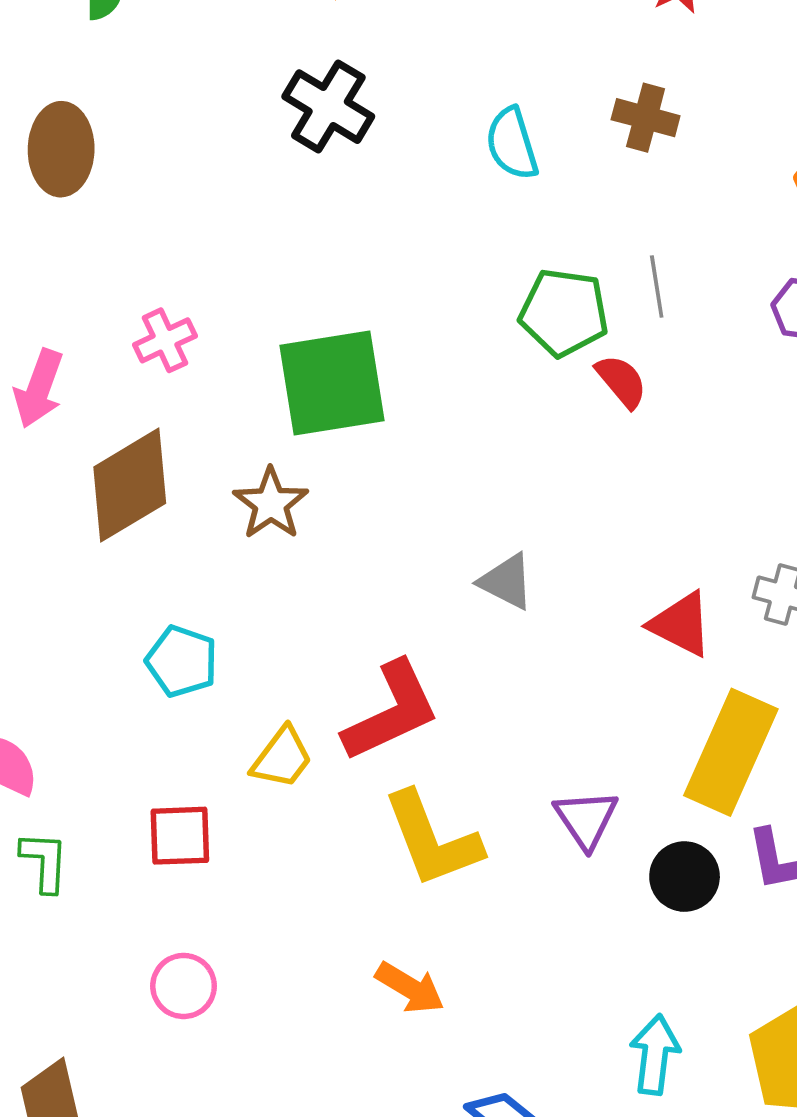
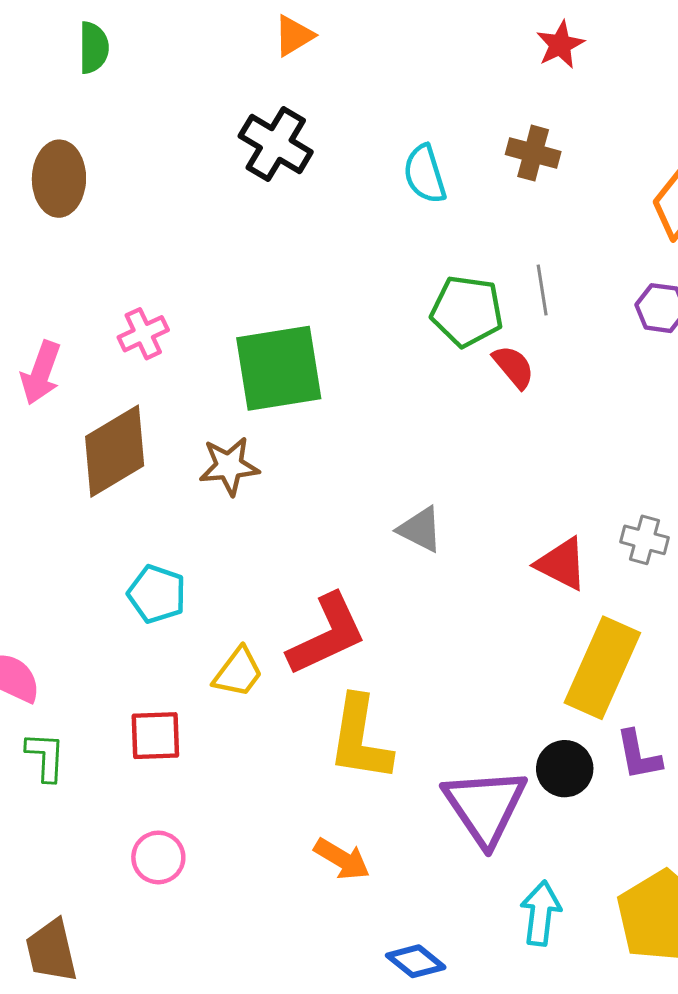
brown star: (271, 504) -> (229, 466), turned 30
purple triangle: (586, 819) -> (485, 806), moved, size x1.6
yellow L-shape: (432, 839) -> (360, 739), turned 30

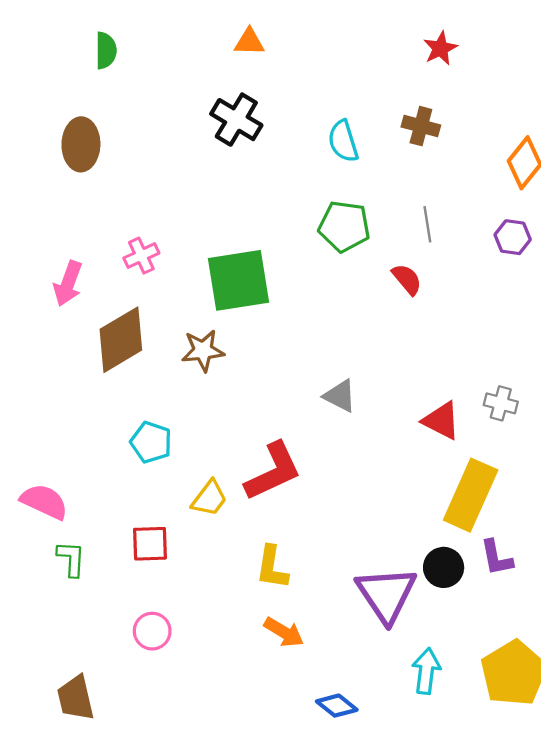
orange triangle: (294, 36) -> (249, 42), turned 32
green pentagon: (467, 311) -> (344, 226), moved
yellow L-shape: (360, 739) -> (272, 567), moved, size x0.7

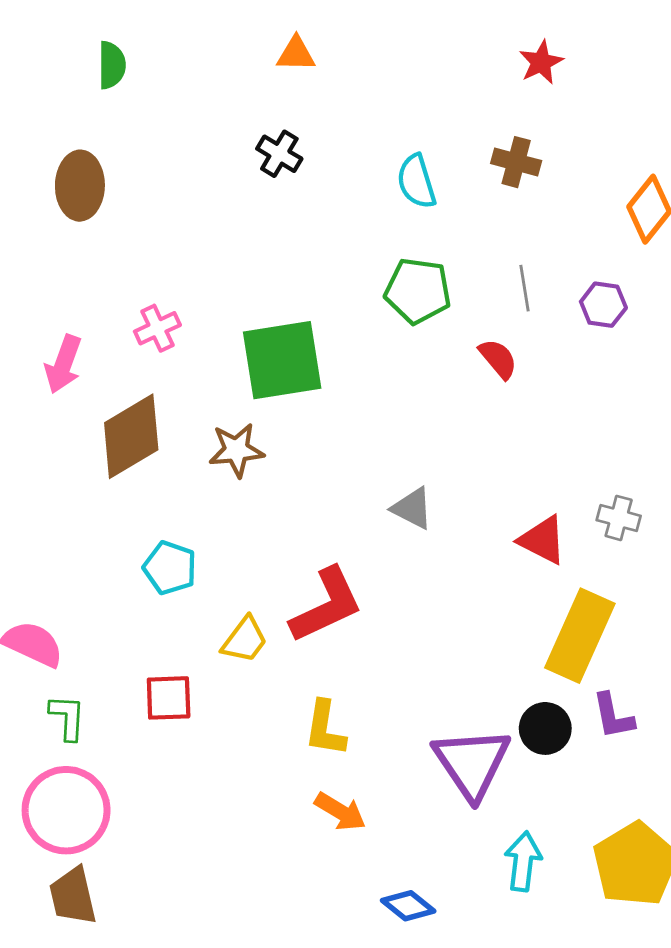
black cross: (236, 120) -> (279, 154), size x0.7
purple hexagon: (513, 237) -> (603, 305), moved
pink circle: (152, 631) -> (66, 810), moved, size x1.8

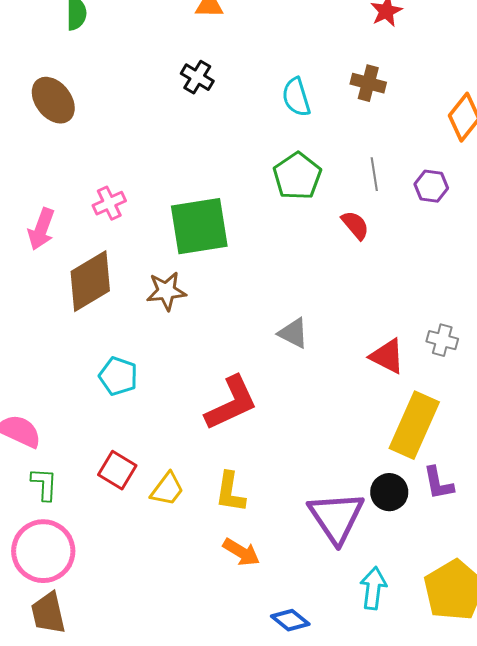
brown ellipse: (80, 186) -> (53, 100), turned -39
green pentagon: (418, 291) -> (297, 176), turned 30
yellow trapezoid: (245, 640) -> (167, 489), moved
red square: (169, 698) -> (117, 470), turned 33

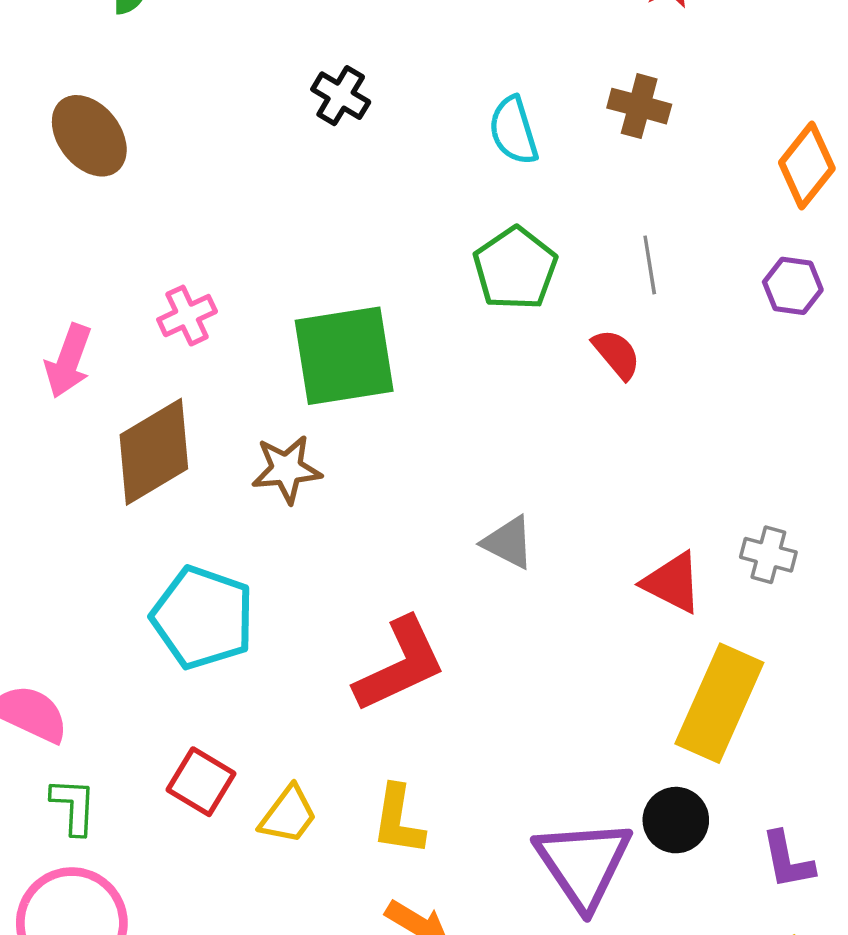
purple hexagon: (431, 186) -> (793, 286), moved
cyan pentagon: (118, 376) -> (203, 618), size x1.5
purple L-shape: (438, 483) -> (788, 860), moved

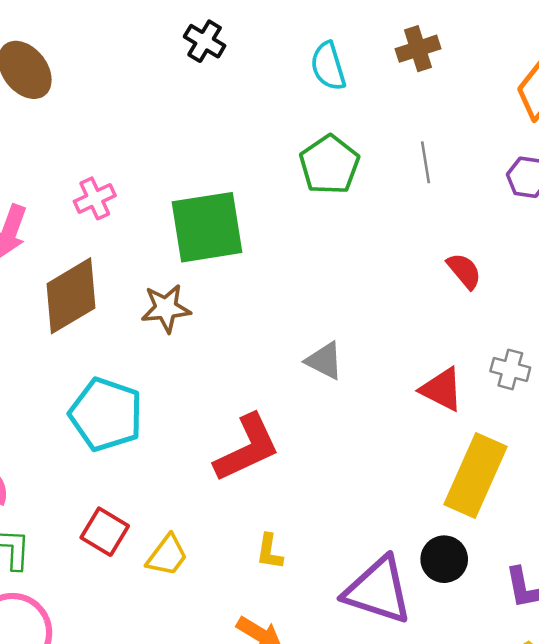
brown cross: (639, 106) -> (418, 49), turned -33
red semicircle: (616, 354) -> (464, 271), moved
yellow L-shape: (398, 820) -> (269, 552), moved, size x0.7
purple triangle: (583, 864) -> (378, 590), turned -38

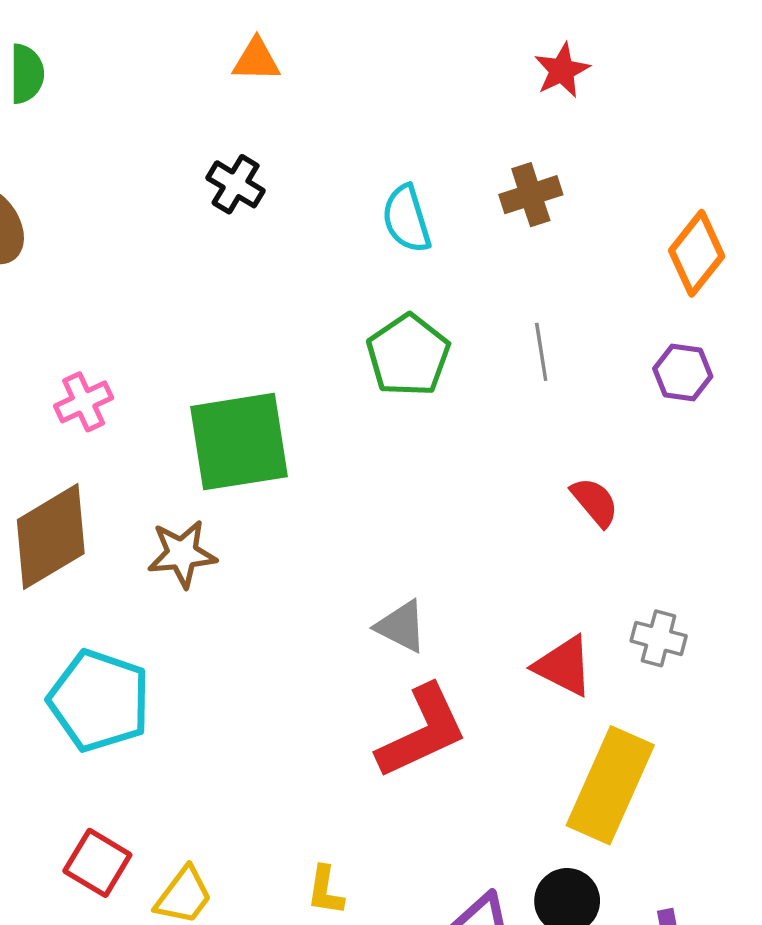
red L-shape: (247, 448) -> (422, 732), moved

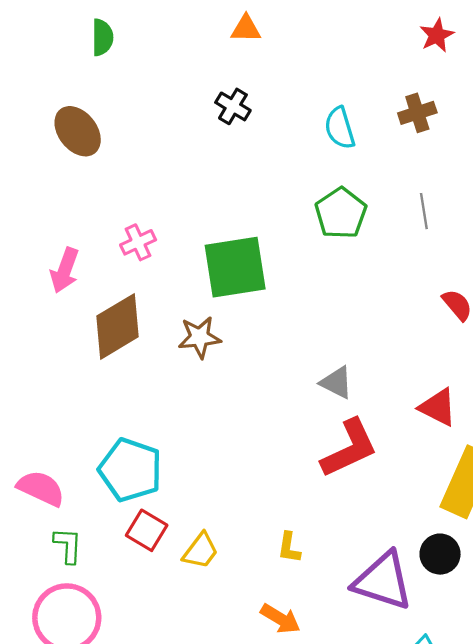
cyan pentagon: (99, 701) -> (130, 470), moved

